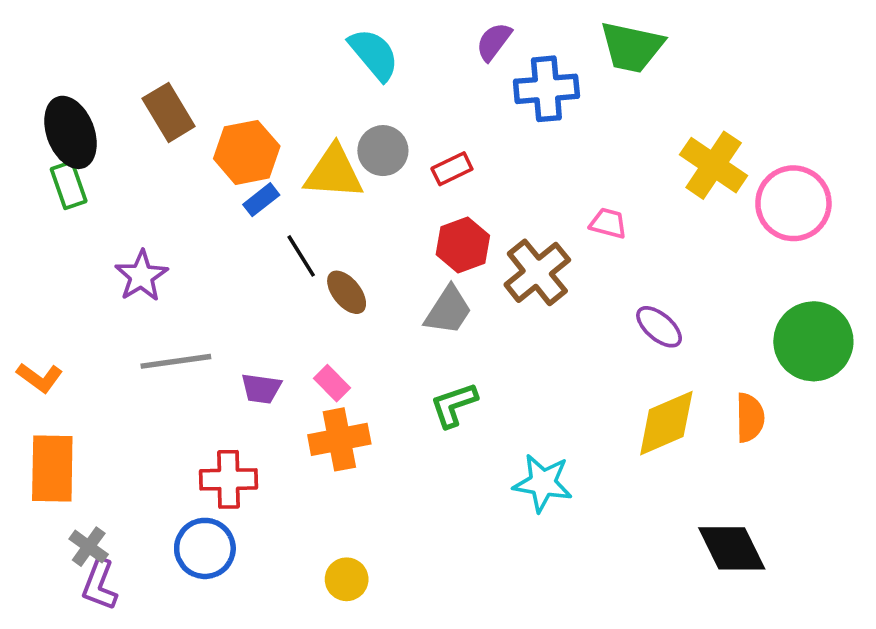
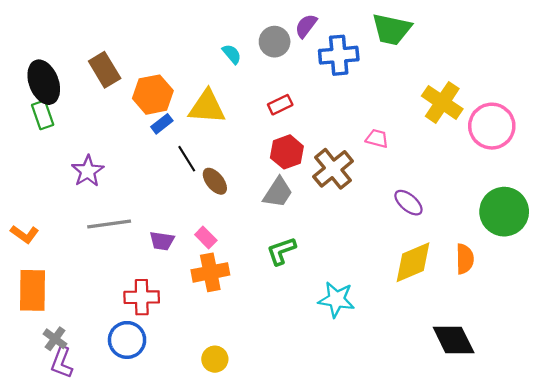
cyan semicircle: (374, 54) -> (232, 54), moved, size x0.6
gray circle: (383, 151) -> (275, 42), moved

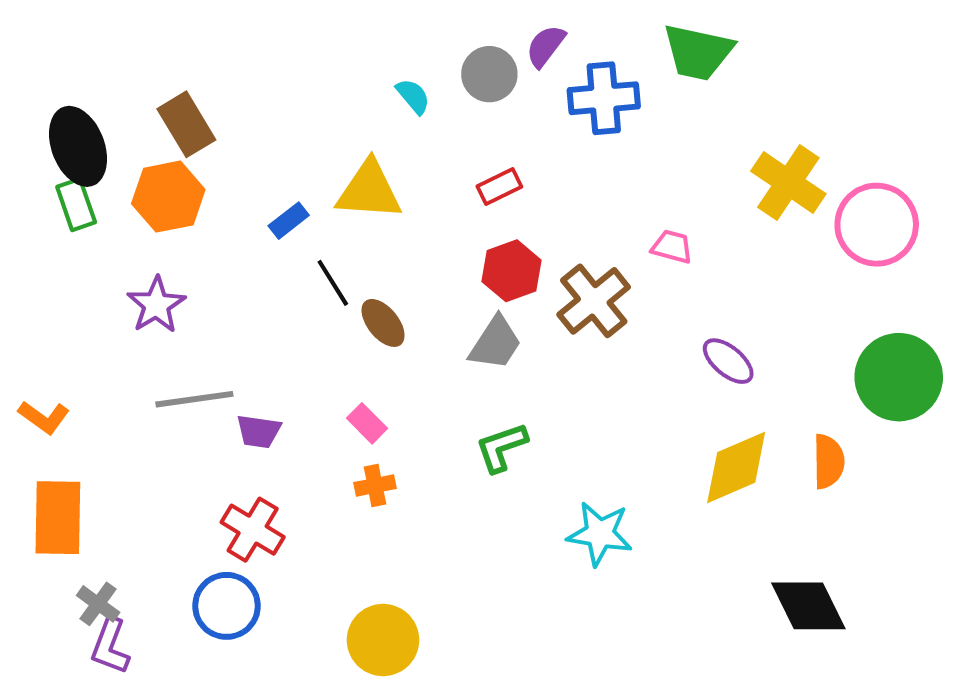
orange hexagon: (153, 95) -> (168, 197), moved
purple trapezoid: (162, 241) -> (259, 431), moved
orange cross: (210, 272) -> (375, 485), size x0.6
red cross: (142, 297) -> (253, 530), turned 32
yellow circle: (215, 359) -> (383, 640), size x1.5

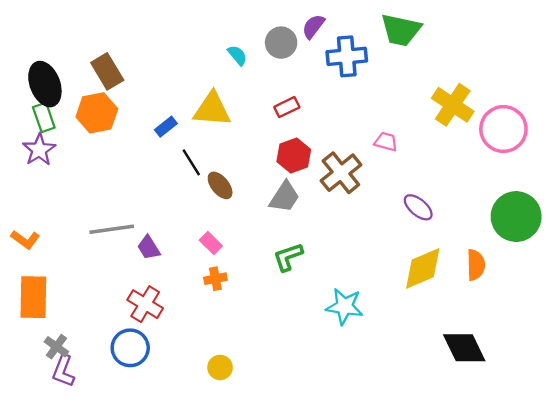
purple star: (156, 305) -> (39, 150), moved
purple trapezoid: (259, 431) -> (149, 248), turned 50
yellow circle: (383, 640) -> (220, 367), size x0.6

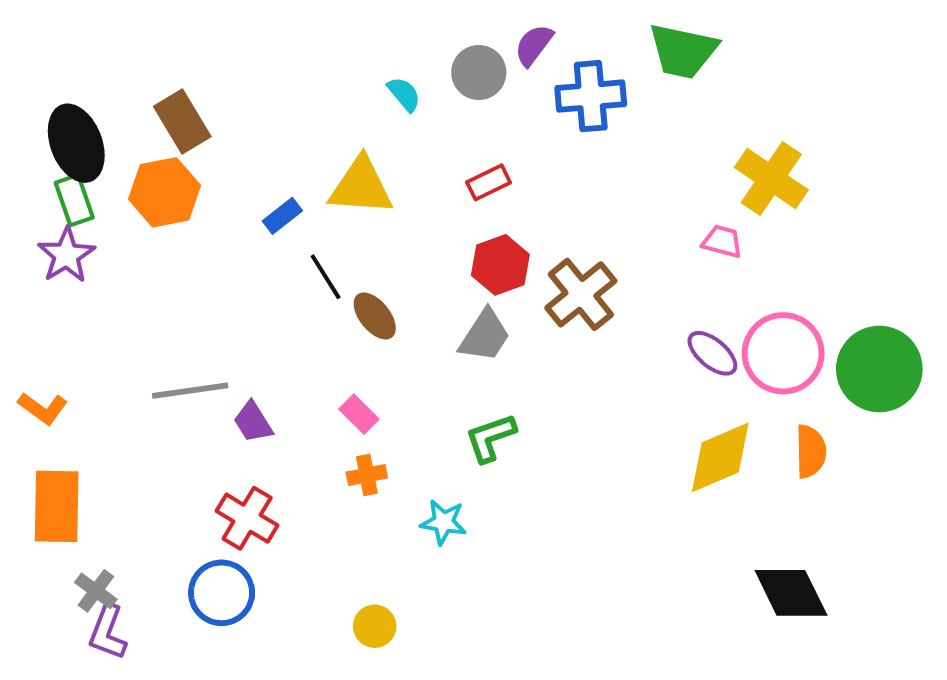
pink circle: (503, 129) -> (783, 353), moved
pink trapezoid: (386, 142) -> (722, 241), moved
cyan star: (344, 306) -> (443, 522), moved, size x0.7

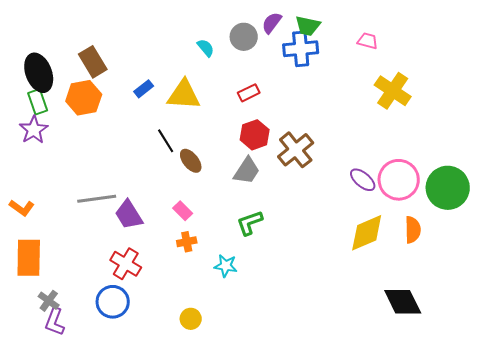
green trapezoid: (683, 51) -> (308, 26), moved, size x0.7
blue rectangle: (282, 216) -> (144, 89), moved
pink trapezoid: (722, 241) -> (368, 41), moved
purple trapezoid: (253, 422) -> (129, 215), size x1.4

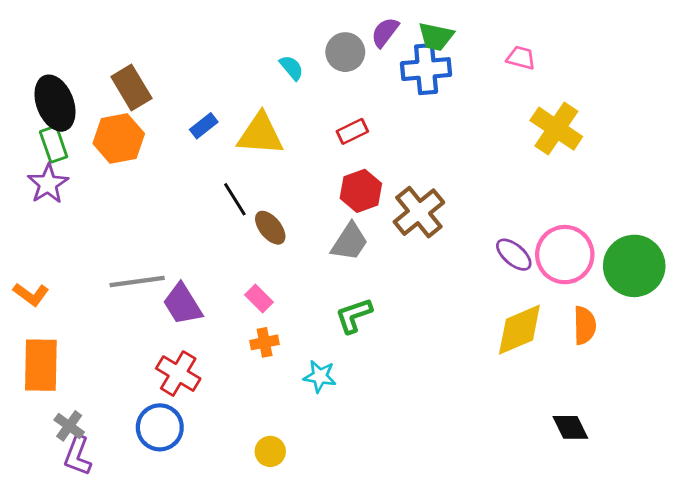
black diamond: (403, 302) -> (570, 427), size x0.7

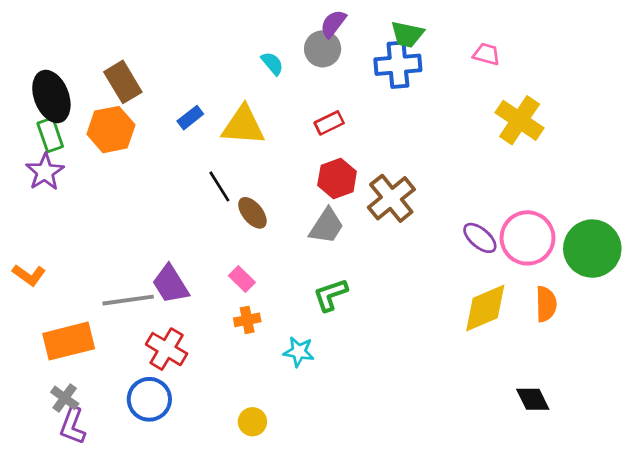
purple semicircle: (385, 32) -> (333, 24), moved
gray line: (137, 281) -> (128, 300), moved
orange rectangle: (41, 365) -> (69, 341), moved, turned 75

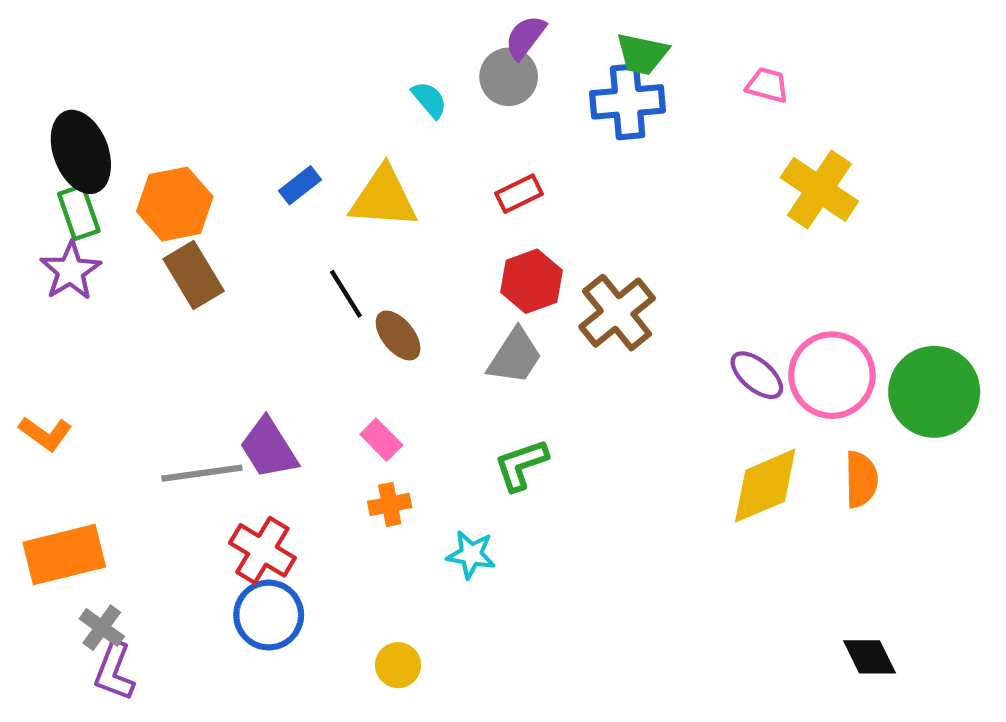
brown rectangle: (123, 82) -> (194, 275), moved
orange rectangle: (69, 341) -> (64, 555), moved
blue circle: (149, 399) -> (269, 615), moved
black diamond: (533, 399) -> (870, 657), moved

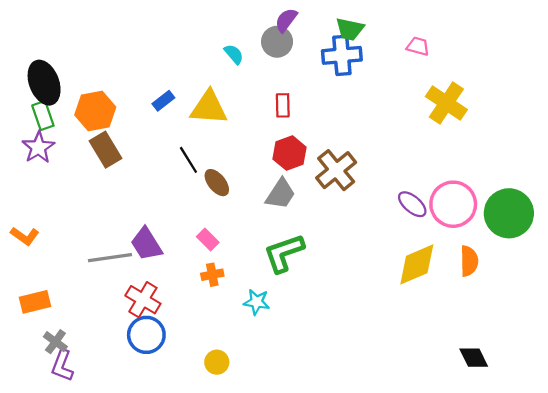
red rectangle: (519, 194) -> (283, 105), turned -65
green L-shape: (521, 465) -> (284, 253), size x1.4
orange rectangle: (64, 555) -> (35, 302), size x0.7

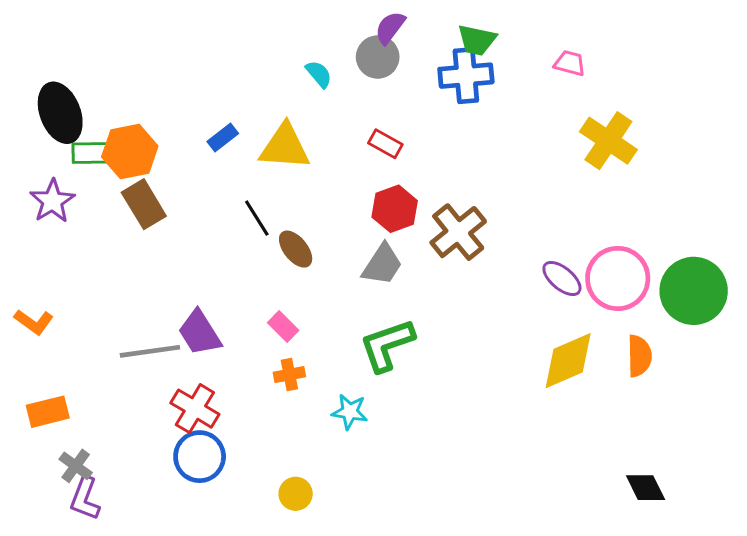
red rectangle: (283, 105) -> (385, 144), turned -60
green rectangle: (43, 116) -> (91, 153), moved, turned -72

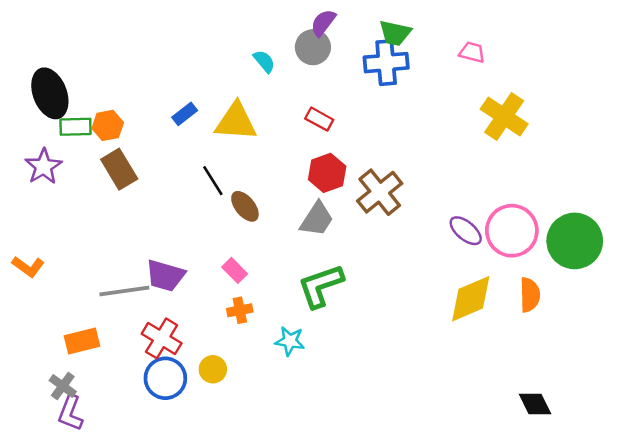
orange hexagon: (130, 151) -> (108, 125), size x0.7
purple trapezoid: (200, 333) -> (165, 276), turned -42
orange rectangle: (48, 412) -> (82, 341), moved
yellow circle: (296, 494) -> (213, 369), moved

